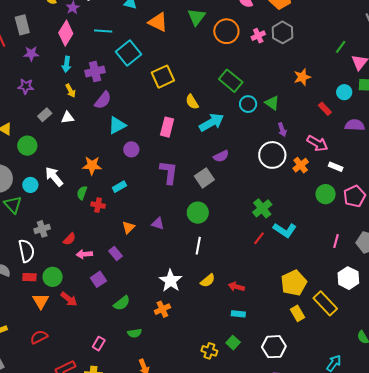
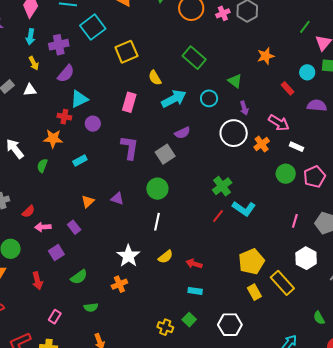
cyan circle: (248, 104) -> (209, 98), moved
red cross: (98, 205) -> (64, 117), moved
red arrow: (69, 299) -> (37, 281), moved, turned 36

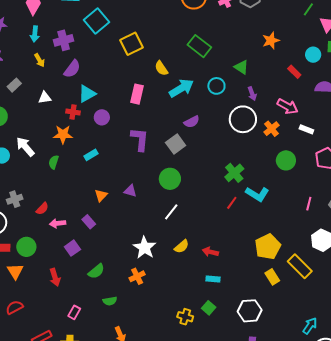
white triangle: (30, 90) -> (45, 98), moved
green circle: (286, 174) -> (286, 160), moved
white line: (157, 222) -> (171, 212), turned 30

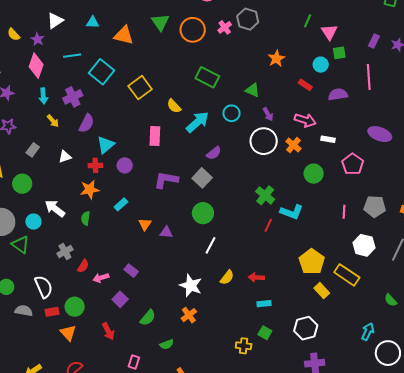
purple L-shape: (140, 139) -> (166, 180), turned -75
orange triangle: (101, 195) -> (145, 224), moved
gray cross: (15, 199) -> (65, 251), moved

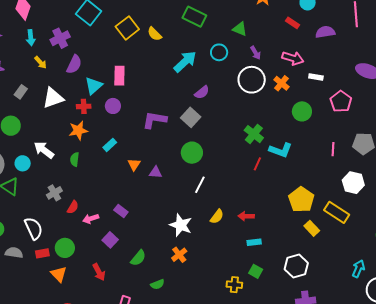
yellow semicircle: (174, 106) -> (155, 34), moved
pink rectangle: (155, 136) -> (119, 76), moved
white triangle: (65, 157) -> (53, 98), size x1.6

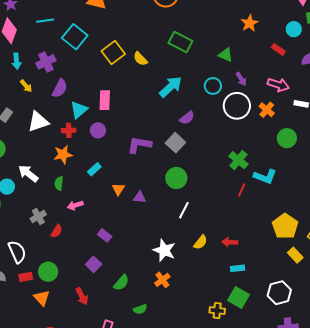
cyan circle: (219, 52) -> (213, 86), moved
pink arrow: (91, 219) -> (75, 205), moved
green square: (256, 271) -> (239, 297), size x1.5

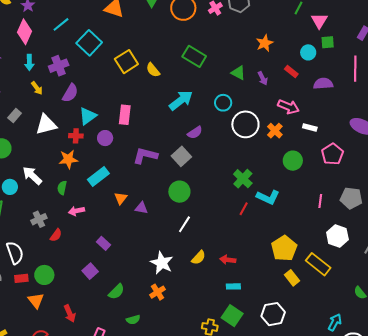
cyan line: (45, 21) -> (61, 24), turned -36
purple arrow: (241, 79) -> (263, 78), moved
pink rectangle: (105, 100) -> (125, 115), moved
cyan rectangle: (94, 169) -> (98, 176), size x1.5
red arrow: (82, 296) -> (70, 313), moved

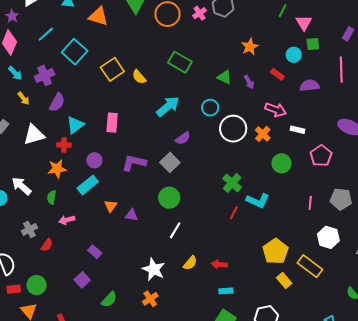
cyan arrow: (29, 62) -> (15, 73), turned -42
purple circle: (105, 138) -> (94, 160), moved

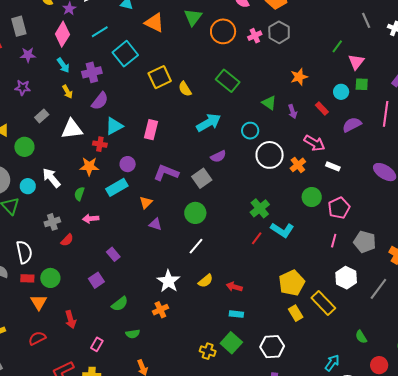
purple semicircle: (310, 85) -> (352, 125), turned -30
pink pentagon: (321, 156) -> (339, 208), moved
orange triangle: (111, 206) -> (146, 202), moved

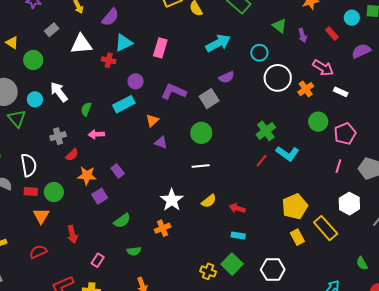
orange star: (89, 166) -> (87, 176), moved
white line: (196, 246) -> (201, 166), turned 42

